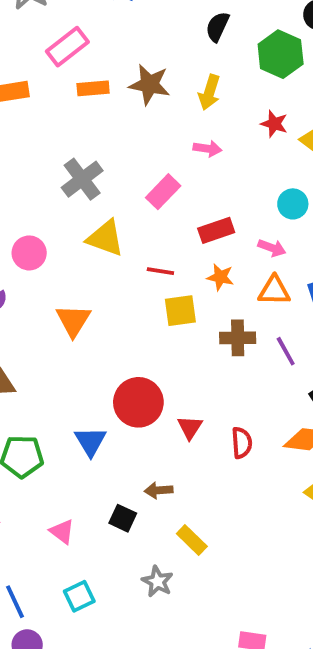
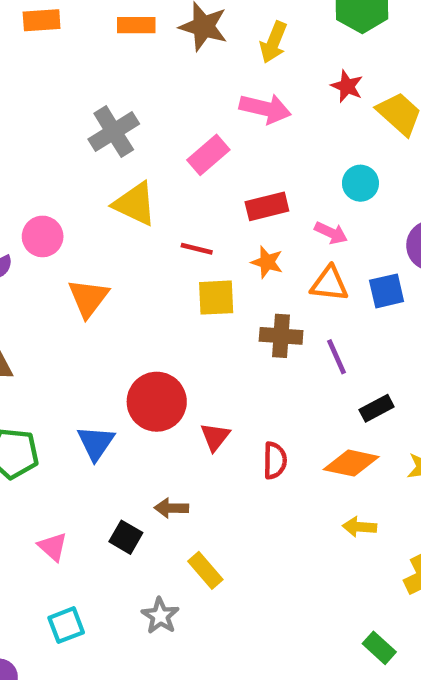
pink arrow: (207, 149) -> (265, 109), size x1.5
pink circle: (29, 253) -> (43, 236), moved

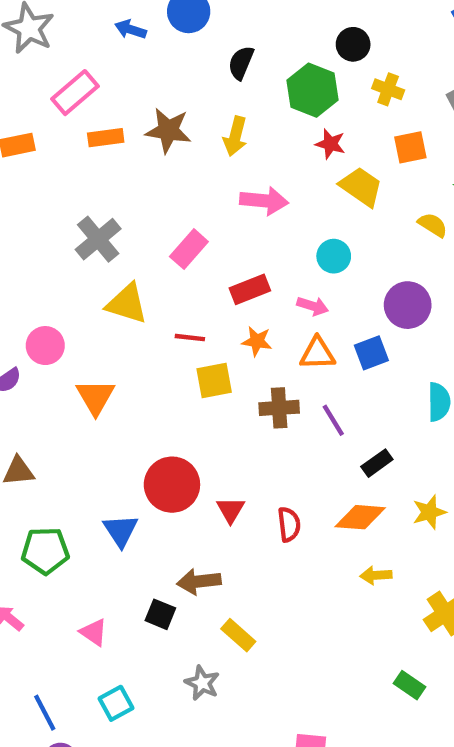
red star: (347, 86) -> (330, 144), moved
pink arrow: (265, 109) -> (264, 201), moved
brown arrow: (171, 508) -> (199, 582), size x1.4

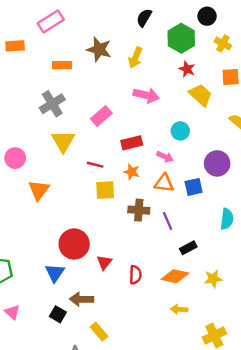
orange rectangle: (106, 138) -> (62, 65), moved
yellow triangle: (127, 304) -> (63, 141), turned 35
blue triangle: (121, 530) -> (55, 273), moved
pink triangle: (94, 632) -> (12, 312), moved

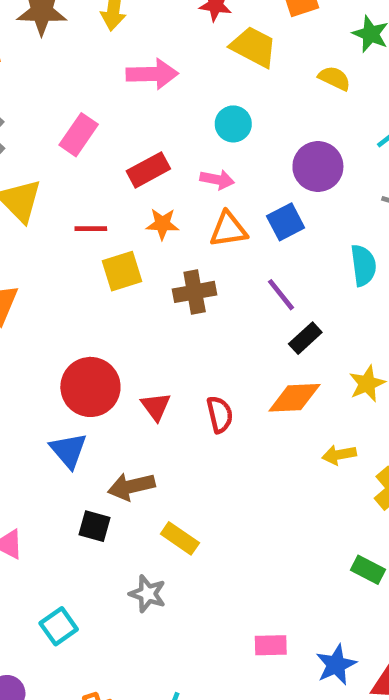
purple line: (168, 221) -> (281, 295), moved
yellow arrow: (179, 309) -> (339, 455), moved

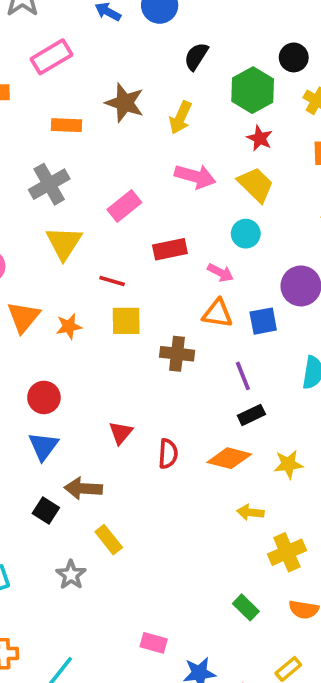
yellow trapezoid: (253, 47) -> (256, 185), moved
orange star: (162, 224) -> (69, 326), moved, turned -30
red circle: (90, 387) -> (44, 397), moved, size x0.7

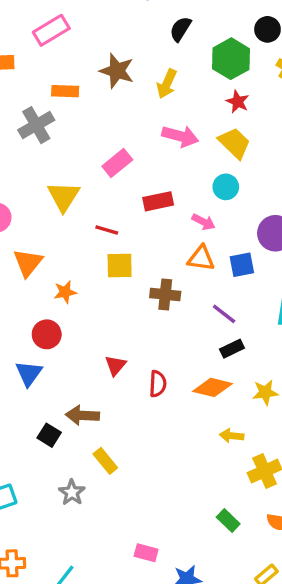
gray cross: (49, 184) -> (36, 125), moved
orange star: (69, 326) -> (65, 292), moved
purple line: (243, 376) -> (224, 314), turned -30
blue triangle: (43, 446) -> (29, 373), moved

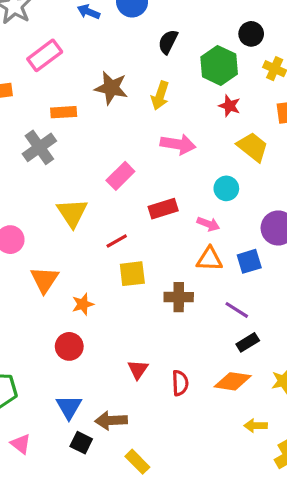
yellow trapezoid: (234, 143) -> (253, 147), moved
red line: (107, 230) -> (117, 241), turned -40
blue triangle: (29, 373) -> (69, 407), moved

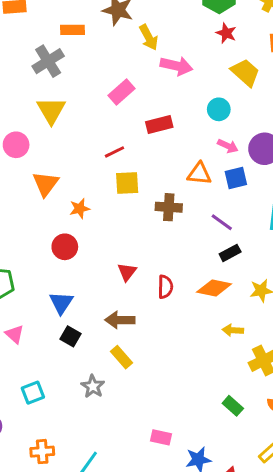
yellow arrow: (160, 95) -> (149, 37), moved, turned -50
yellow triangle: (72, 213) -> (51, 110), moved
pink arrow: (208, 224) -> (228, 146), moved
brown arrow: (111, 420) -> (120, 320), moved

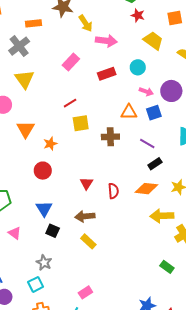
red rectangle: (159, 125) -> (107, 74), moved
yellow arrow: (233, 330) -> (162, 216), size x1.6
gray star: (93, 386) -> (44, 263), moved
cyan square: (33, 393) -> (36, 284), moved
pink rectangle: (161, 437) -> (85, 292), moved, turned -40

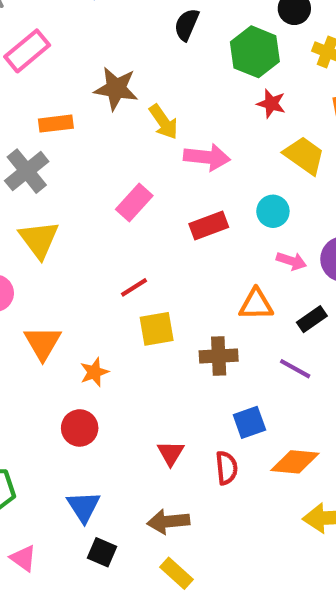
blue square: (154, 113) -> (249, 422), moved
black rectangle: (155, 164) -> (312, 319), moved

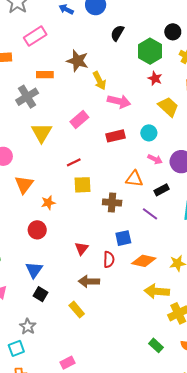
yellow triangle: (39, 239) -> (41, 133), moved
brown arrow: (168, 521) -> (89, 281), moved

